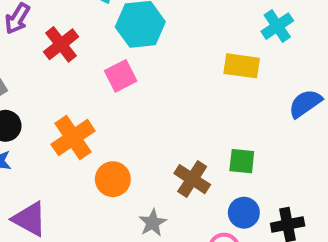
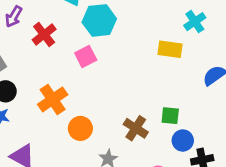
blue circle: (244, 213) -> (183, 140), moved

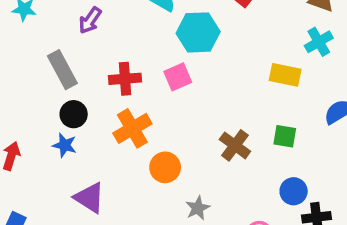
red cross: (44, 34) -> (125, 79), moved, turned 30
green square: (170, 116) -> (285, 136), moved
brown cross: (136, 128) -> (235, 145), moved

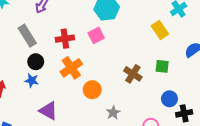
yellow rectangle: (285, 75) -> (160, 30), turned 48

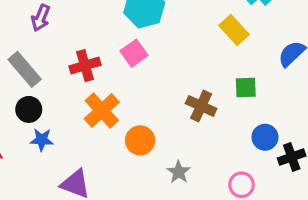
black circle: (36, 62) -> (29, 109), moved

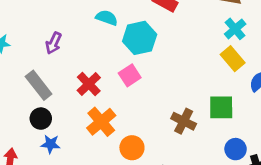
yellow rectangle: (234, 30) -> (233, 59), moved
red cross: (85, 66) -> (89, 84), turned -30
green square: (246, 88) -> (221, 107), size x1.4

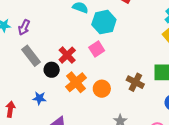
purple arrow: (54, 43) -> (24, 27), moved
black circle: (41, 119) -> (52, 70), moved
orange circle: (132, 148) -> (102, 89), moved

